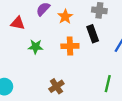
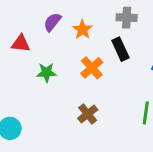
orange cross: (70, 46) -> (92, 68), turned -35
brown cross: (56, 86) -> (88, 114), moved

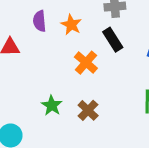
purple semicircle: (52, 22) -> (40, 21), turned -36
green star: (47, 72) -> (52, 105), moved, turned -30

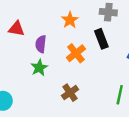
purple semicircle: (40, 21) -> (41, 44), moved
green star: (52, 105) -> (39, 68), moved

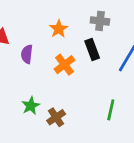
green star: (39, 68) -> (31, 106), moved
brown cross: (70, 93) -> (56, 117), moved

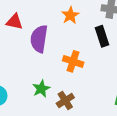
purple semicircle: (27, 54) -> (39, 39), size x1.5
orange cross: (65, 65) -> (73, 61), moved, turned -36

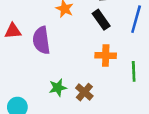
orange cross: (73, 61) -> (106, 55), moved
green star: (41, 89) -> (58, 88), turned 30

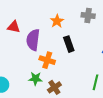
black rectangle: (101, 20) -> (69, 44), moved
orange cross: (106, 55) -> (47, 60), moved

